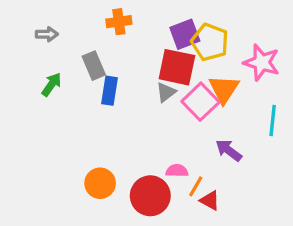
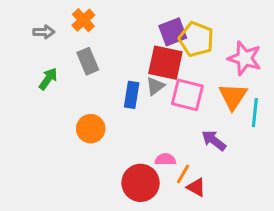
orange cross: (119, 22) -> (83, 20), moved, turned -35
orange triangle: (224, 89) -> (233, 96), moved
blue rectangle: (109, 91) -> (132, 95), moved
pink square: (200, 102) -> (187, 95), turned -32
orange circle: (100, 183) -> (91, 129), moved

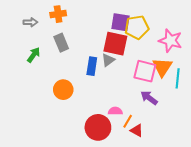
orange cross: (83, 20) -> (58, 14), turned 35
purple square: (173, 32) -> (120, 22), turned 30
yellow pentagon: (196, 39) -> (137, 27), turned -30
pink square: (187, 95) -> (145, 71), moved

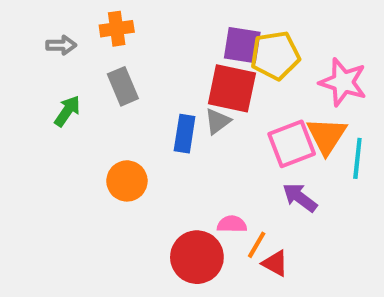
pink square: (145, 71) -> (292, 144), turned -35

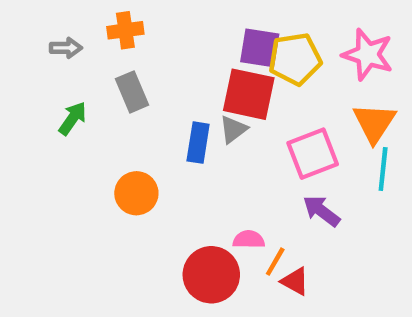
pink star: (343, 82) -> (368, 54), moved
orange triangle: (327, 136) -> (374, 123), moved

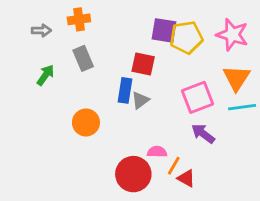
red square: (249, 94) -> (143, 64), moved, size x0.7
gray triangle: (233, 129) -> (140, 100), moved
cyan line: (383, 169) -> (242, 107), turned 76

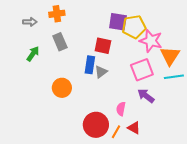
pink star: (232, 35) -> (151, 41), moved
pink semicircle: (157, 152) -> (121, 109), moved, turned -80
orange line: (174, 166) -> (116, 132), moved

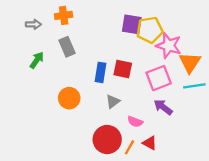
red square: (103, 46) -> (123, 69), moved
gray triangle: (101, 72) -> (113, 101), moved
pink semicircle: (121, 109) -> (135, 122), turned -80

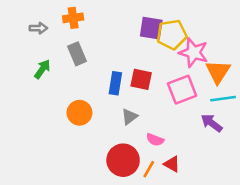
purple arrow: (163, 107) -> (212, 123), moved

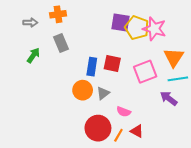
yellow pentagon: (172, 35) -> (137, 28), turned 30
pink star: (194, 52) -> (154, 29), moved
orange circle: (79, 113) -> (83, 90), moved

